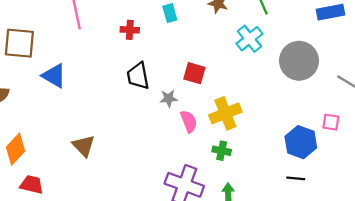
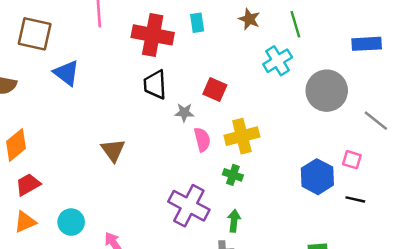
red cross: (130, 30) -> (153, 35), size x2.0
brown triangle: (84, 146) -> (113, 150), moved
black line: (296, 178) -> (355, 199), moved
red trapezoid: (32, 184) -> (28, 184), turned -50

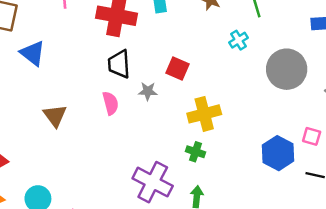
cyan cross: (278, 61) -> (238, 40), size x0.7
pink semicircle: (202, 139) -> (110, 103), moved
brown triangle: (113, 150) -> (55, 116), moved

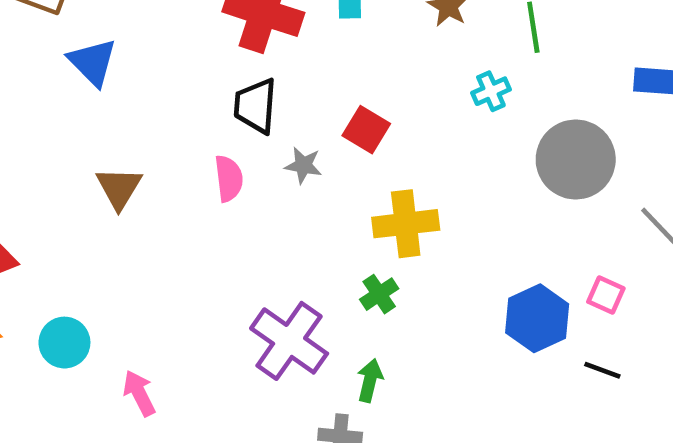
green cross: (196, 152) -> (379, 294), turned 30

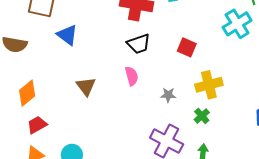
cyan cross: (491, 91) -> (237, 24), size x1.8
black trapezoid: (256, 106) -> (139, 44), turned -105
gray star: (303, 165) -> (168, 95), moved

